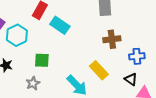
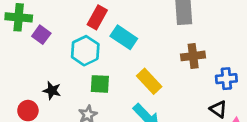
cyan hexagon: (17, 35) -> (85, 51), moved
yellow rectangle: (99, 70) -> (149, 81), moved

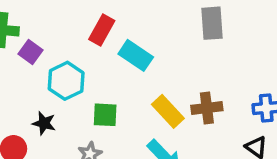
cyan hexagon: (85, 51) -> (66, 81), moved
brown cross: (193, 56) -> (207, 108), moved

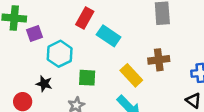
purple square: (30, 52) -> (35, 34), turned 35
brown cross: (207, 108) -> (159, 60), moved

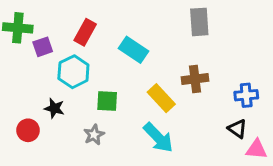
red rectangle: (85, 18) -> (85, 32), moved

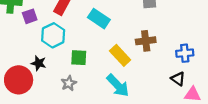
red circle: (28, 130) -> (19, 80), size x1.6

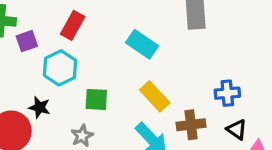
cyan rectangle: (99, 19) -> (142, 44), moved
brown cross: (146, 41) -> (191, 125), moved
blue cross: (185, 53) -> (227, 93), moved

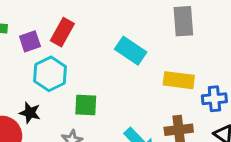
purple square: (27, 41) -> (30, 41), moved
yellow rectangle: (155, 96) -> (179, 80), moved, turned -40

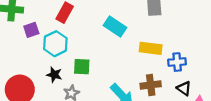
purple square: (30, 41) -> (31, 30), moved
black star: (30, 113) -> (54, 75), moved

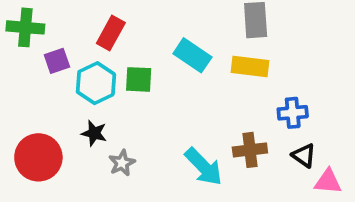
yellow rectangle: (151, 48) -> (250, 66), moved
green square: (82, 67) -> (139, 79), moved

